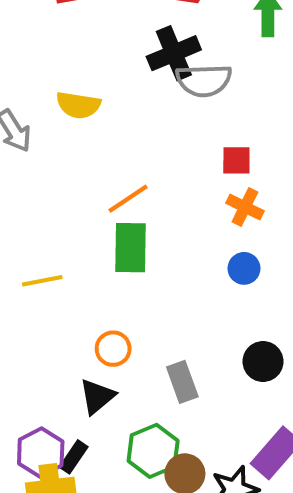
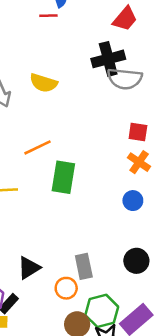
orange line: (128, 199) -> (38, 147), moved
orange circle: (113, 349) -> (66, 288), moved
green hexagon: (153, 451) -> (102, 311), moved

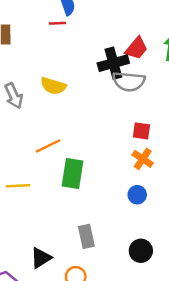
red trapezoid: (125, 19) -> (136, 48), moved
gray rectangle: (84, 266) -> (86, 236), moved

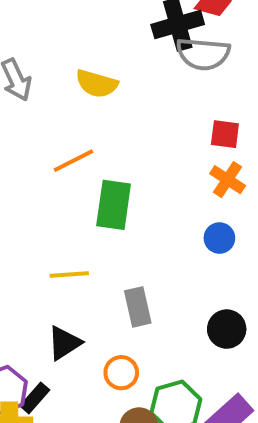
yellow semicircle: (53, 86) -> (97, 84), moved
yellow line: (18, 186) -> (69, 274), moved

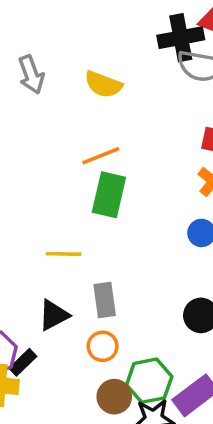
orange line: (73, 161) -> (101, 156), moved
gray rectangle: (138, 307) -> (105, 300), moved

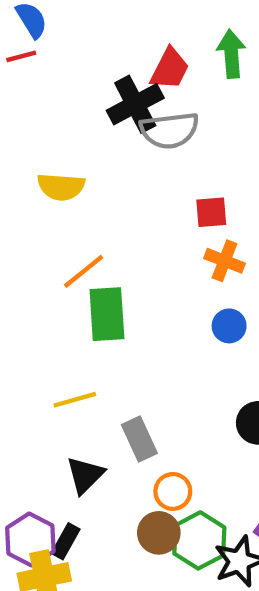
orange circle: (103, 346) -> (173, 491), moved
green hexagon: (149, 381) -> (199, 540), moved
brown circle: (114, 397) -> (159, 533), moved

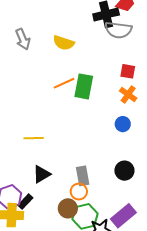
green rectangle: (107, 314) -> (84, 86), moved
yellow line: (75, 400) -> (34, 138), moved
gray rectangle: (139, 439) -> (83, 176), moved

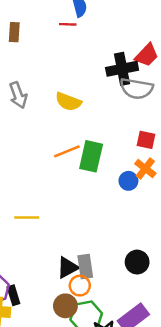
blue circle: (123, 124) -> (128, 181), moved
black triangle: (42, 174) -> (68, 267), moved
black rectangle: (25, 202) -> (13, 295), turned -63

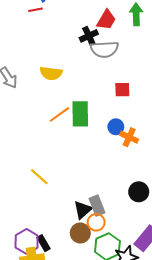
black cross: (122, 69) -> (89, 36), size x0.7
orange cross: (145, 168) -> (129, 137), moved
yellow line: (27, 217) -> (39, 177), turned 54
brown circle: (65, 306) -> (80, 233), moved

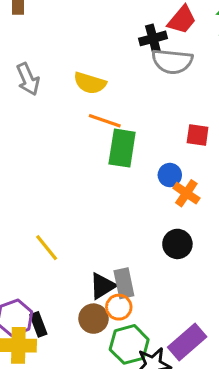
red square: (122, 90) -> (198, 135), moved
orange line: (59, 114) -> (105, 121), moved, turned 45
yellow line: (39, 177) -> (47, 248), moved
black circle: (139, 192) -> (177, 244), moved

